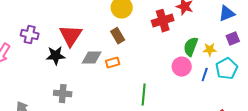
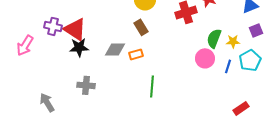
red triangle: (71, 36) -> (75, 29), moved, turned -30
green line: (144, 95) -> (152, 86), moved

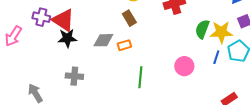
yellow star: (233, 41) -> (221, 32), size x1.6
pink circle: (205, 58) -> (184, 66), moved

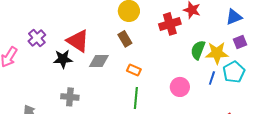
purple cross: (41, 17) -> (37, 38), turned 36
red triangle: (63, 20) -> (78, 41), moved
orange rectangle: (124, 45) -> (134, 70), moved, turned 40

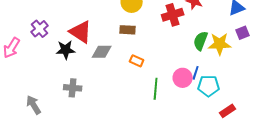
brown rectangle: (125, 39) -> (128, 30), turned -56
cyan pentagon: (234, 72) -> (209, 86), moved, turned 30
blue line: (212, 78) -> (196, 73), moved
green line: (136, 98) -> (156, 89), moved

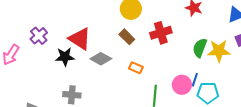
red cross: (173, 15) -> (161, 33), moved
brown rectangle: (128, 30) -> (127, 37), turned 42
gray diamond: (102, 52) -> (101, 59), turned 30

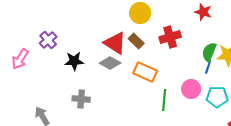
red triangle: (80, 39) -> (115, 43), moved
orange rectangle: (136, 68) -> (145, 72), size x1.6
blue line: (195, 80) -> (208, 67), moved

